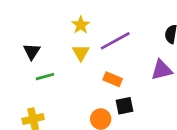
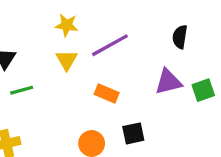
yellow star: (81, 25) -> (67, 25), turned -30
black square: (125, 106) -> (133, 133), moved

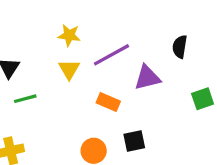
purple triangle: (168, 82) -> (147, 78), moved

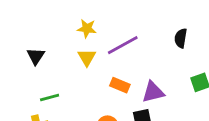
purple triangle: (147, 78) -> (153, 92), moved
green line: (25, 99) -> (50, 98), moved

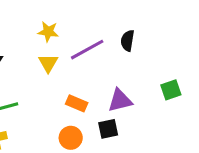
black semicircle: (181, 38) -> (127, 41), moved
orange rectangle: (120, 85) -> (77, 103), moved

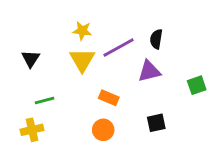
yellow triangle: (48, 63) -> (82, 60), size x1.4
purple triangle: (120, 100) -> (149, 71), moved
black square: (108, 129) -> (156, 123), moved

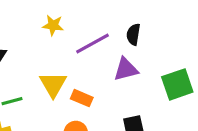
yellow triangle: (82, 60) -> (53, 84), moved
green square: (197, 85) -> (177, 84), size x1.5

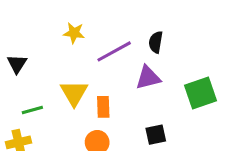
orange rectangle: (82, 98) -> (103, 107), turned 65

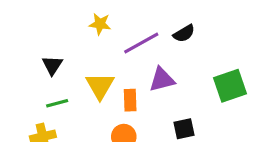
black semicircle: (156, 42) -> (184, 33), turned -130
black triangle: (17, 64) -> (52, 65), moved
purple triangle: (148, 78) -> (162, 79), moved

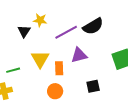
black semicircle: (184, 33) -> (93, 26), size x1.5
black triangle: (52, 65) -> (24, 31), moved

